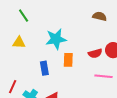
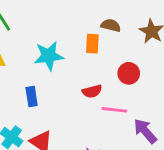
red semicircle: (95, 53) -> (92, 91), moved
orange rectangle: (68, 60) -> (92, 44), moved

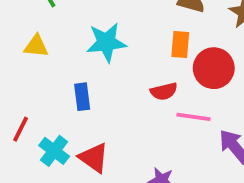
orange rectangle: (92, 44) -> (180, 44), moved
red circle: (129, 73) -> (214, 68), size x1.4

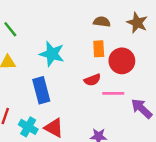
cyan star: (106, 42) -> (52, 54), turned 30
blue rectangle: (82, 97) -> (41, 90), size x1.5

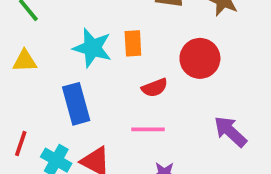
orange rectangle: (99, 49) -> (133, 43), moved
pink line: (113, 93) -> (148, 129), moved

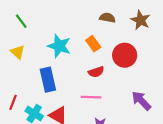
orange rectangle: (133, 43) -> (93, 44), moved, turned -35
yellow triangle: (25, 61) -> (18, 52), turned 42

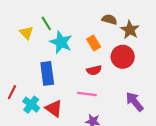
brown star: (140, 20) -> (130, 30), moved
green line: (21, 21) -> (46, 23), moved
yellow triangle: (18, 52) -> (26, 33), moved

